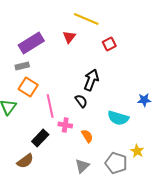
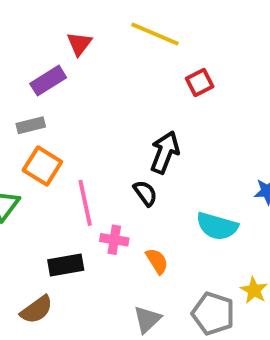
red triangle: (69, 37) -> (79, 44), moved
purple rectangle: (31, 43) -> (48, 81), size x0.7
black rectangle: (40, 138) -> (66, 265), turned 36

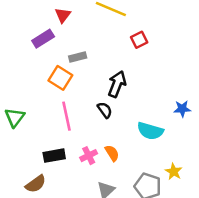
gray rectangle: (31, 125) -> (78, 57), moved
orange square: (42, 166) -> (60, 78), moved
pink cross: (114, 240) -> (89, 156), moved, turned -35

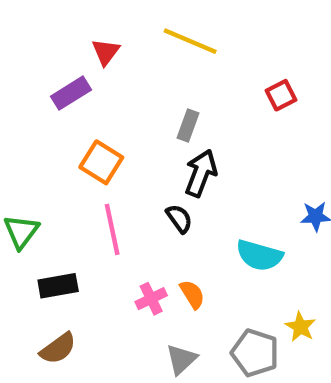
red square: (139, 40) -> (281, 95), moved
gray rectangle: (78, 57) -> (188, 126), moved, turned -56
black rectangle: (54, 156) -> (58, 286), moved

